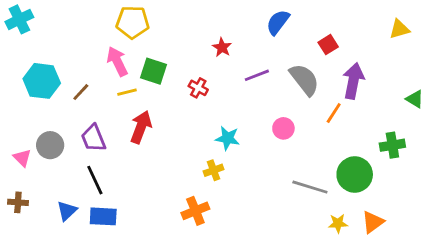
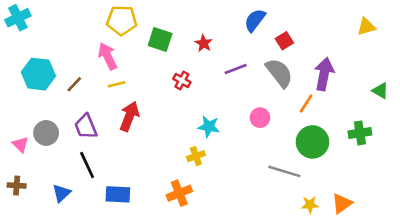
red square: (328, 45) -> (284, 41), moved
green square: (153, 71) -> (160, 39), moved
green circle: (355, 174) -> (312, 142), moved
blue rectangle: (103, 216) -> (118, 194), moved

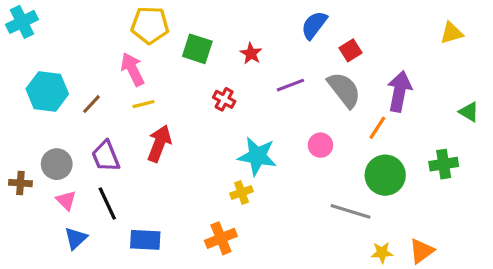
cyan star: (209, 127) -> (257, 156), size x1.4
pink triangle: (20, 145) -> (66, 200), moved
brown cross: (17, 185) -> (20, 183), moved

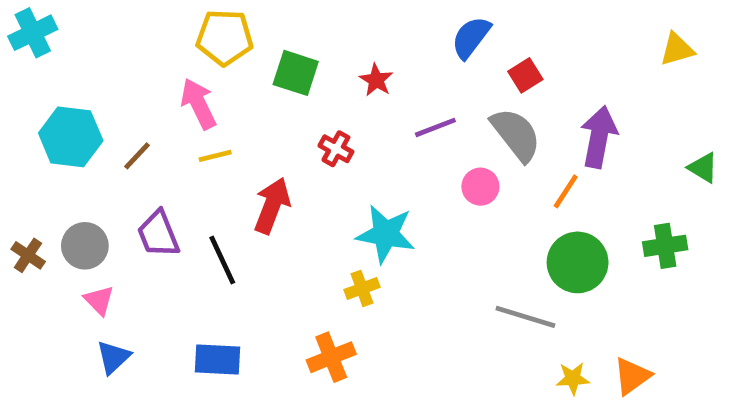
red arrow: (159, 144) -> (272, 206), moved
pink circle: (320, 145) -> (480, 187), moved
brown cross: (20, 183) -> (28, 255), moved, turned 30
black line: (107, 204) -> (222, 260), moved

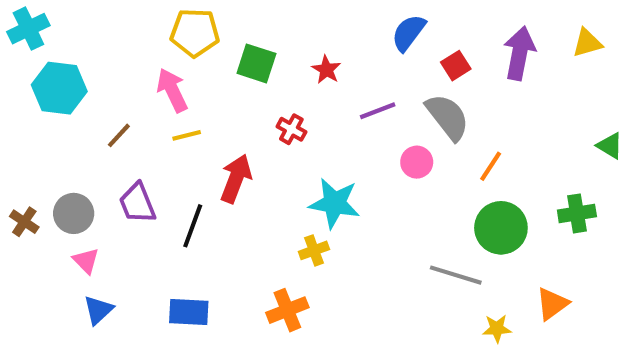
cyan hexagon: (71, 137) -> (59, 88), moved
purple arrow: (599, 137) -> (519, 53), moved
black line: (222, 260) -> (193, 226), turned 45
orange triangle: (632, 376) -> (552, 304), moved

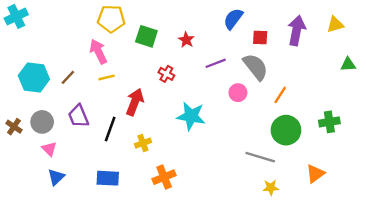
red square: (456, 66) -> (260, 38), turned 35
cyan hexagon: (59, 88) -> (34, 77), moved
green triangle: (610, 146) -> (348, 64), moved, turned -35
yellow cross: (314, 250) -> (143, 143), moved
yellow star: (497, 329) -> (271, 188), moved

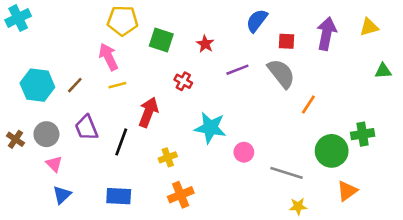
pink circle: (238, 93) -> (244, 152), moved
green circle: (286, 130) -> (332, 151), moved
yellow cross: (143, 143) -> (168, 157), moved

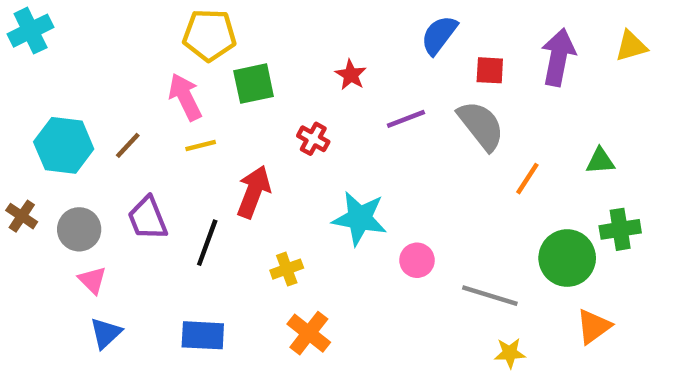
green square: (161, 40) -> (254, 84), moved, turned -30
green triangle: (383, 71) -> (600, 161), moved
brown cross: (15, 139) -> (22, 216), moved
orange cross: (181, 195) -> (309, 333), turned -30

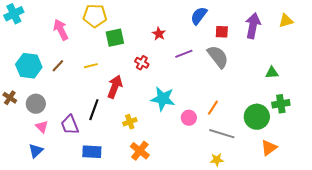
pink arrow: (185, 97) -> (61, 30), moved
orange line: (527, 179) -> (213, 108), moved
purple trapezoid: (148, 218) -> (70, 125), moved
blue triangle: (106, 333) -> (36, 151), moved
yellow star: (510, 353) -> (217, 160), moved

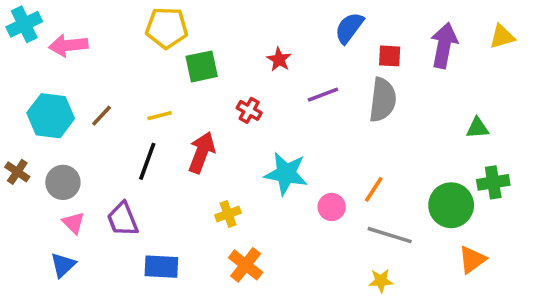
pink arrow: (61, 30) -> (68, 45), moved, turned -70
gray semicircle: (218, 57) -> (383, 100), turned 45
black line: (94, 110) -> (147, 161), moved

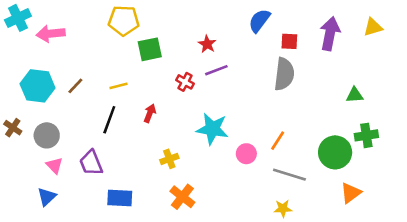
purple line: (323, 95) -> (216, 70), moved
red arrow: (202, 153) -> (150, 113), size x0.6

